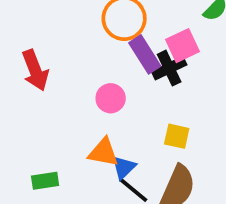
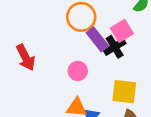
yellow square: (177, 136) -> (124, 92), size x1.5

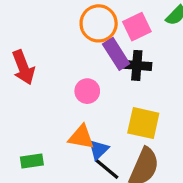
pink square: (122, 31) -> (137, 27), moved
black cross: (115, 47) -> (137, 65), turned 30

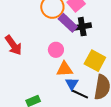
yellow square: (143, 123) -> (95, 61), turned 30
orange triangle: (81, 137) -> (65, 69), moved

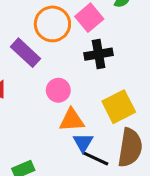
purple rectangle: (68, 23) -> (25, 53), moved
yellow square: (95, 61) -> (119, 107), turned 35

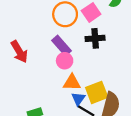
purple rectangle: (25, 53) -> (62, 46), moved
yellow square: (119, 107) -> (97, 92), moved

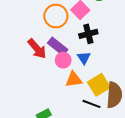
red arrow: (19, 52) -> (37, 49), moved
blue triangle: (78, 99) -> (84, 58), moved

